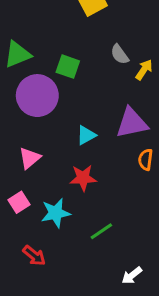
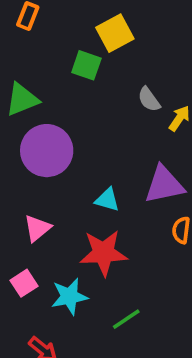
green square: (68, 67) -> (86, 65), moved
cyan triangle: (86, 135) -> (107, 200), turned 45
red star: (83, 178) -> (104, 253), size x1.4

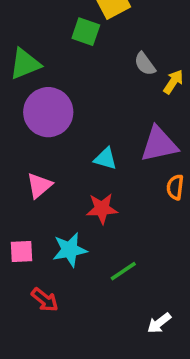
red star: (104, 253) -> (102, 209), size x0.7
pink square: (24, 283) -> (21, 252), moved, turned 30

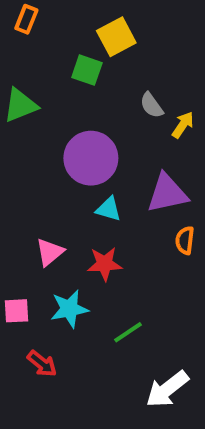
purple circle: (48, 112) -> (91, 158), moved
pink triangle: (39, 185) -> (50, 252), moved
white arrow: (159, 323) -> (167, 389), size x1.6

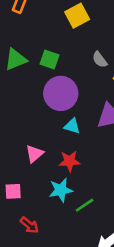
green square: (87, 70) -> (49, 60), moved
cyan star: (69, 309) -> (61, 190), moved

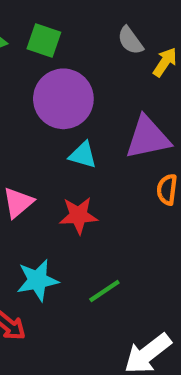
cyan star: (61, 190) -> (37, 280), moved

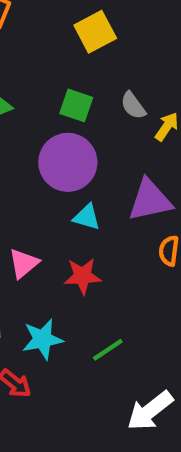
green square: (44, 41) -> (76, 105), moved

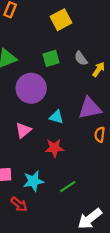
green square: (76, 105) -> (51, 58), turned -35
purple circle: (68, 162) -> (31, 88), moved
pink triangle: (24, 263) -> (23, 130), moved

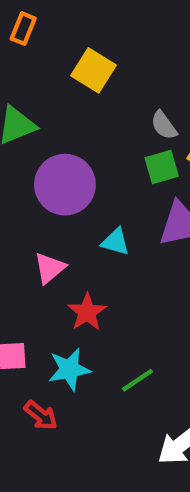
yellow square: (61, 20) -> (94, 70), moved, turned -30
green square: (51, 58) -> (162, 167), moved
red star: (54, 148) -> (87, 312), moved, turned -30

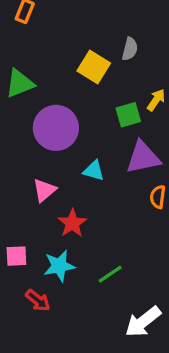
yellow square: (94, 70) -> (94, 67), moved
gray semicircle: (164, 125) -> (130, 49), moved, turned -130

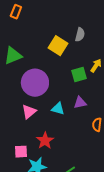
purple triangle: (143, 157) -> (80, 103), moved, size x0.6
pink triangle: (44, 190) -> (29, 112), moved
pink square: (16, 256) -> (21, 152), moved

